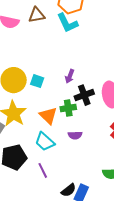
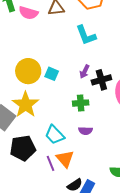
cyan L-shape: (67, 23) -> (86, 35), moved
black cross: (84, 95) -> (101, 80), moved
orange triangle: (48, 116) -> (65, 159), moved

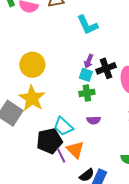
cyan square: (52, 74) -> (86, 75), moved
black pentagon: (23, 148) -> (49, 141), moved

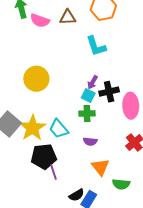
yellow star: (32, 98) -> (33, 128), moved
cyan trapezoid: (63, 126) -> (59, 129), moved
orange triangle: (75, 150) -> (100, 167), moved

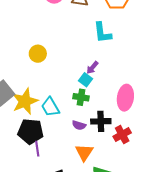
yellow circle: (36, 79) -> (38, 54), size x0.7
black cross: (109, 92) -> (101, 121), moved

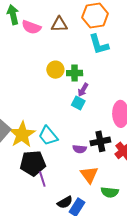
cyan L-shape: (102, 33) -> (99, 44), moved
yellow circle: (38, 54) -> (55, 70), moved
green cross: (81, 97) -> (75, 73), moved

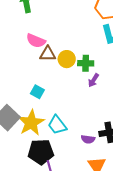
brown triangle: (59, 24) -> (48, 54), moved
pink semicircle: (31, 27) -> (36, 41), moved
cyan square: (78, 103) -> (37, 92), moved

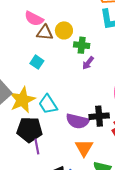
yellow circle: (67, 59) -> (64, 30), moved
cyan square: (37, 92) -> (37, 62), moved
purple semicircle: (88, 139) -> (78, 121), size x1.6

